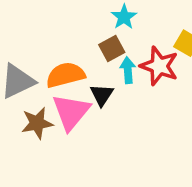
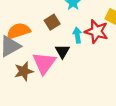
brown square: (112, 49) -> (52, 22), moved
orange semicircle: (65, 75) -> (18, 31), moved

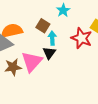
brown square: (52, 22) -> (43, 26), turned -32
cyan arrow: (77, 35) -> (52, 38), moved

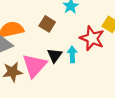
cyan arrow: (52, 38) -> (72, 54), moved

